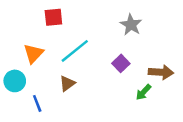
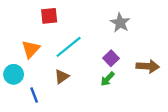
green arrow: (143, 92) -> (108, 79), moved

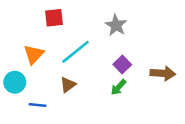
gray star: (120, 23) -> (116, 25), moved
blue line: (34, 95) -> (38, 105), turned -63

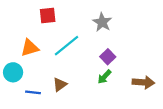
orange triangle: (34, 54) -> (30, 48), turned 30
brown arrow: (163, 73) -> (143, 82), moved
brown triangle: (68, 85) -> (60, 85), moved

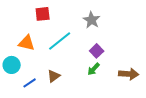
orange triangle: (30, 48) -> (27, 43), turned 30
blue line: (33, 92) -> (30, 83), turned -40

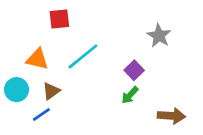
gray star: (92, 20) -> (159, 36), moved
brown arrow: (129, 74) -> (171, 116), moved
brown triangle: (54, 76) -> (51, 91), moved

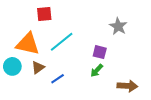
orange triangle: (37, 59) -> (28, 44), size x1.4
purple square: (134, 70) -> (100, 52), turned -32
blue line: (41, 114) -> (58, 79), moved

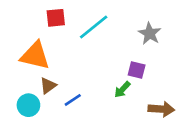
cyan line: (62, 42) -> (94, 27), moved
purple square: (100, 52) -> (137, 70), moved
cyan circle: (12, 66) -> (28, 105), moved

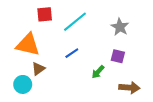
purple square: (137, 70) -> (118, 56), moved
blue line: (73, 100) -> (72, 53), moved

